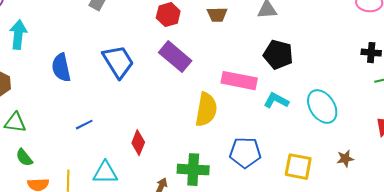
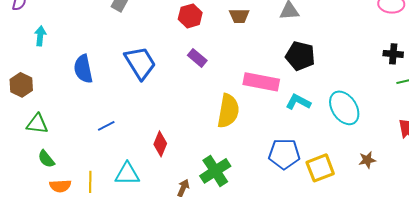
cyan arrow: (18, 35) -> (40, 36), size x0.7
purple rectangle: (175, 57) -> (197, 58), size x0.6
blue pentagon: (245, 153) -> (284, 154), moved
yellow square: (298, 167) -> (320, 168), turned -32
green cross: (193, 170) -> (215, 171), turned -36

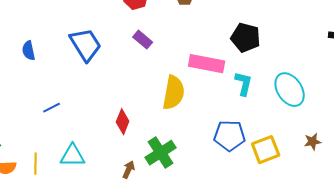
blue semicircle: (83, 69) -> (29, 51), size x0.7
cyan L-shape: (298, 102) -> (244, 84), turned 75
red diamond: (160, 144) -> (123, 122), moved

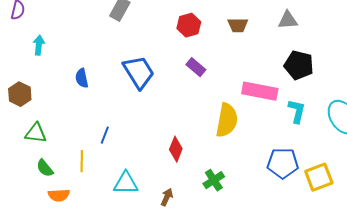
blue line: (52, 108) -> (105, 135), turned -42
green cross: (161, 153) -> (214, 180), size x0.7
yellow line: (36, 164) -> (82, 161), moved
brown arrow: (129, 170) -> (167, 197), moved

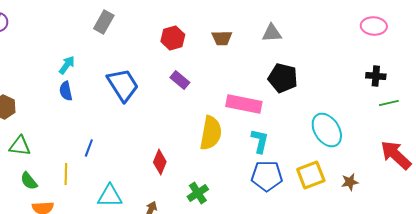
cyan arrow: (39, 45) -> (67, 65), moved, turned 30
cyan L-shape: (297, 111) -> (260, 141), moved
yellow square: (319, 177) -> (311, 175), moved

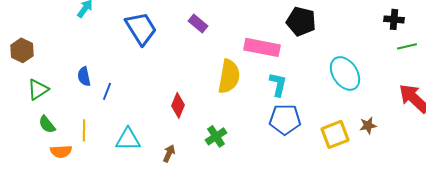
blue semicircle: (66, 91) -> (84, 76), moved
green triangle: (20, 146) -> (38, 89), turned -40
yellow line: (66, 174) -> (84, 130), moved
yellow square: (311, 175) -> (335, 134), moved

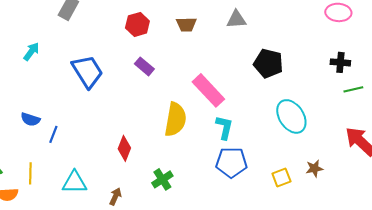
black pentagon: (301, 21) -> (268, 63), moved
pink rectangle: (262, 47) -> (208, 90), turned 36
blue semicircle: (84, 76) -> (30, 119), turned -60
yellow square: (335, 134) -> (281, 177), size x0.7

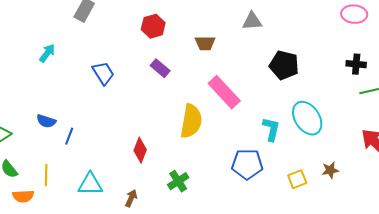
brown trapezoid: (186, 24) -> (205, 43), moved
blue trapezoid: (87, 71) -> (103, 73), size x0.7
cyan L-shape: (224, 127) -> (271, 129), moved

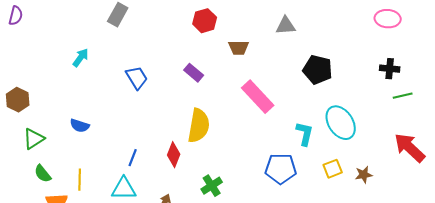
red hexagon: (153, 26) -> (205, 21), moved
yellow semicircle: (191, 121) -> (199, 126), moved
blue line: (69, 136) -> (133, 158), moved
yellow square: (297, 179) -> (333, 169), moved

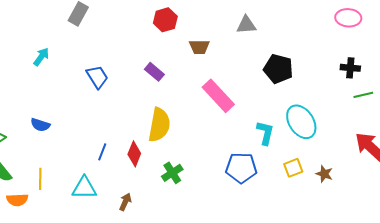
blue line: (133, 158) -> (102, 152), moved
brown star: (364, 175) -> (324, 174), turned 30
green cross: (212, 186) -> (172, 173), moved

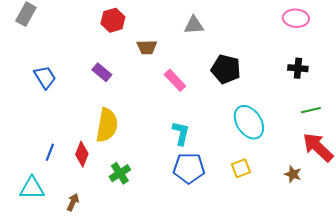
green line: (363, 95) -> (311, 110), moved
pink rectangle: (218, 96) -> (175, 80), moved, size x0.7
cyan L-shape: (265, 133) -> (181, 133), moved
brown star: (324, 174) -> (293, 174), moved

